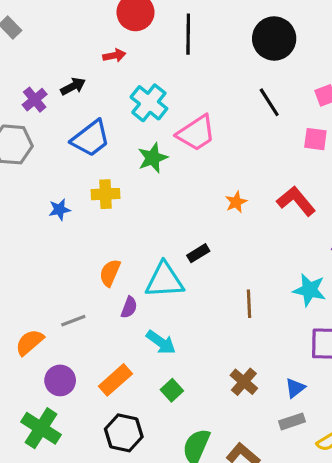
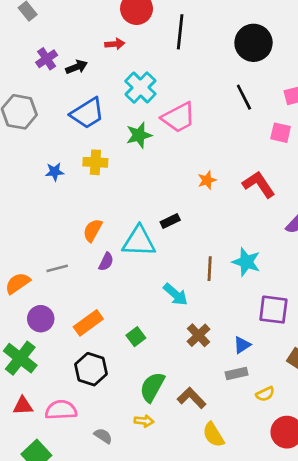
purple cross: (35, 100) -> (47, 59), moved
cyan star: (309, 290) -> (246, 262), moved
cyan arrow: (161, 342) -> (175, 294), moved

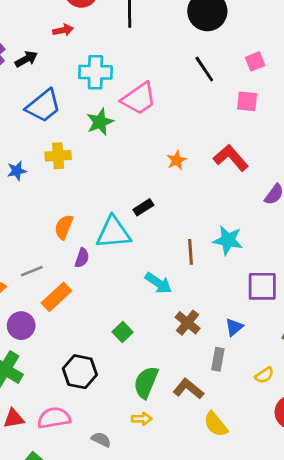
cyan cross: (140, 88) -> (95, 72), turned -36
orange rectangle: (88, 323) -> (56, 297), moved
gray rectangle: (237, 373) -> (218, 359), moved, turned -60

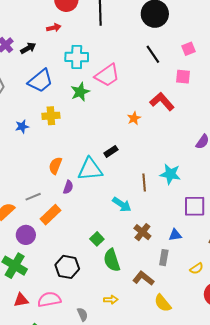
red L-shape: (231, 158) -> (162, 102), moved
blue triangle: (234, 327) -> (175, 235), turned 32
green semicircle: (146, 382) -> (112, 260), moved, turned -40
gray semicircle: (101, 440) -> (82, 314), turned 40

